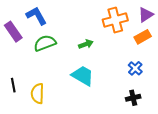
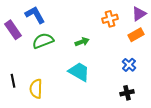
orange cross: (115, 20) -> (110, 19), size x0.7

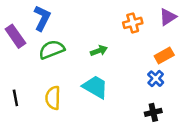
blue L-shape: (35, 15) -> (42, 18), turned 55
orange rectangle: (136, 35) -> (164, 56), moved
yellow semicircle: (36, 89) -> (53, 98), moved

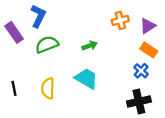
purple triangle: (168, 17) -> (148, 26), moved
orange rectangle: (164, 56) -> (149, 50), turned 63
black cross: (153, 112) -> (139, 101), size x1.5

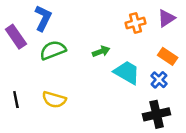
purple triangle: (148, 26) -> (166, 18), moved
cyan trapezoid: (86, 78) -> (127, 72), moved
yellow semicircle: (48, 88) -> (54, 100), turned -75

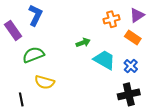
green semicircle: (53, 50) -> (33, 55), moved
orange rectangle: (168, 56) -> (133, 38), moved
black line: (16, 100) -> (21, 99), moved

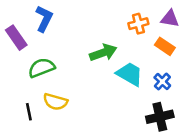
purple triangle: (137, 15) -> (170, 19), turned 42
green arrow: (83, 43) -> (103, 53), size x1.5
black line: (21, 99) -> (29, 112), moved

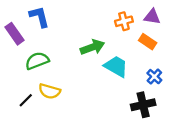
blue L-shape: (44, 19) -> (39, 17), turned -40
blue cross: (162, 82) -> (154, 77), moved
black line: (29, 112) -> (26, 100), turned 56

